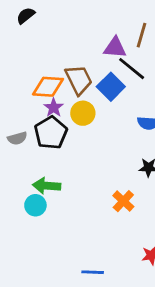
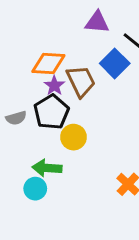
purple triangle: (115, 48) -> (97, 22), moved
brown trapezoid: (79, 80) -> (81, 81), moved
yellow circle: (83, 113) -> (74, 137), moved

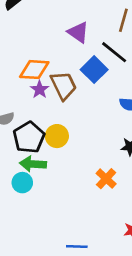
purple triangle: (97, 22) -> (78, 32), turned 30
black pentagon: (51, 112) -> (29, 137), moved

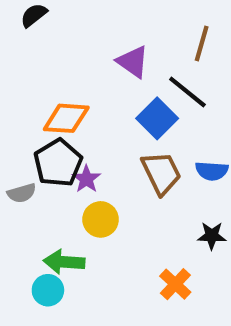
brown trapezoid: (64, 85) -> (161, 173), moved
purple star: (40, 89) -> (86, 179), moved
black pentagon: (29, 137) -> (58, 163), moved

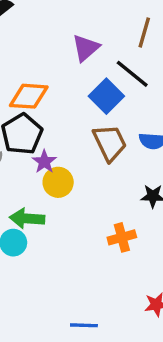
purple triangle: (133, 62) -> (86, 48), turned 44
purple star: (86, 179) -> (44, 162), moved
orange cross: (175, 284) -> (122, 237), turned 32

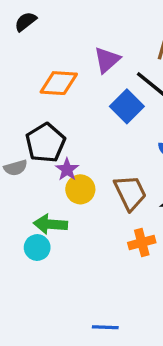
orange diamond: (29, 96) -> (59, 83), moved
brown trapezoid: (110, 143) -> (130, 193), moved

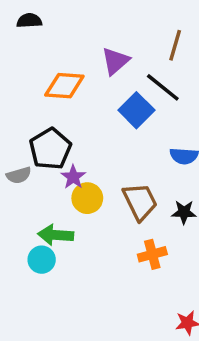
black semicircle: (26, 22) -> (29, 21), turned 35

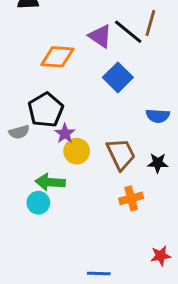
purple triangle: (115, 61) -> (100, 36), turned -45
black line: (163, 87) -> (128, 32), moved

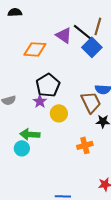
blue square: (118, 77) -> (92, 47), moved
black pentagon: (46, 110) -> (48, 85), moved
yellow circle: (77, 151) -> (59, 113), moved
brown trapezoid: (121, 154) -> (91, 102), moved

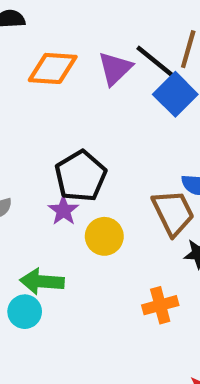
purple triangle: (64, 35) -> (115, 68), turned 42
orange diamond: (35, 49) -> (53, 68), moved

